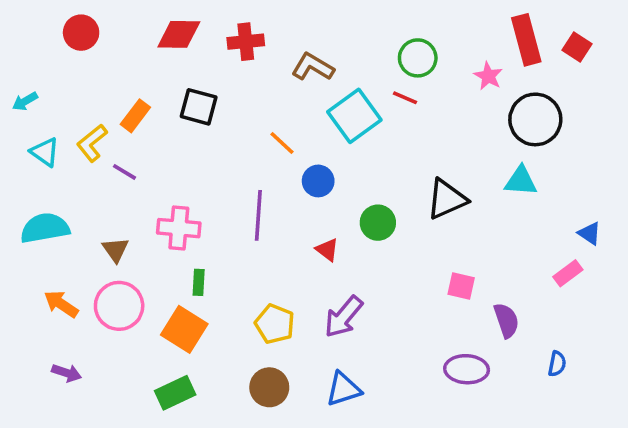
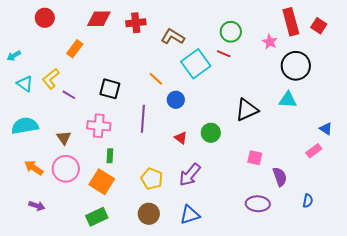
black square: (199, 107) -> (110, 89), moved
orange rectangle: (135, 116) -> (75, 49), moved
green circle: (378, 223) -> (211, 133), moved

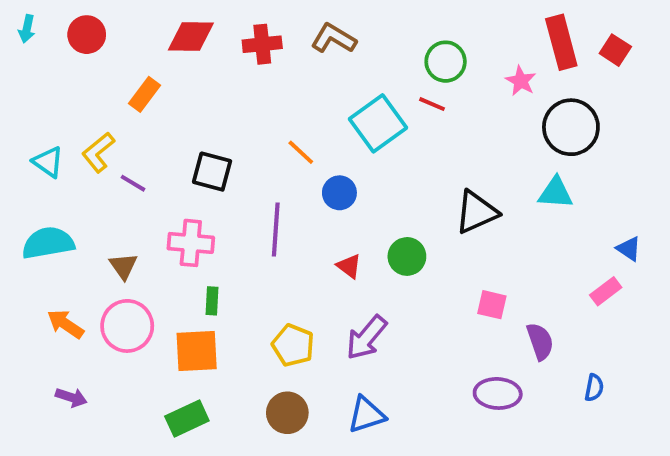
brown L-shape: (173, 37) -> (334, 38), moved
cyan arrow: (14, 56) -> (27, 29), moved, turned -48
orange square: (102, 182) -> (197, 351), turned -35

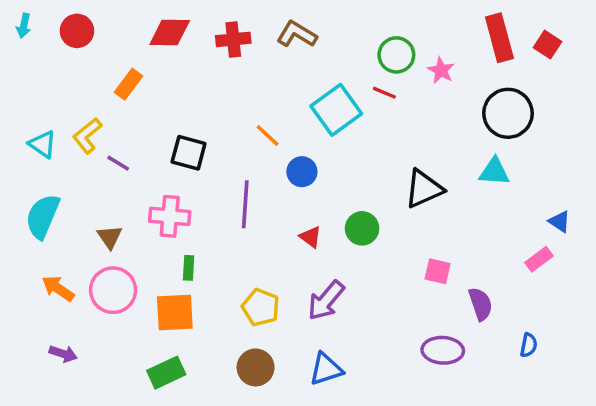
pink star: (521, 81) -> (441, 70), moved
cyan semicircle: (48, 243) -> (43, 216), turned -57

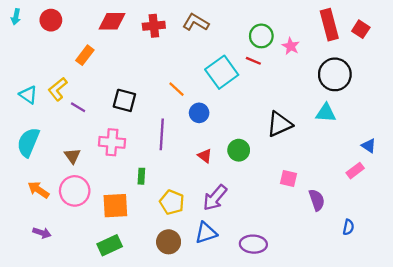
green rectangle: (189, 268) -> (141, 176), moved
purple ellipse: (443, 350) -> (253, 244), moved
blue triangle: (326, 369) -> (206, 233), moved

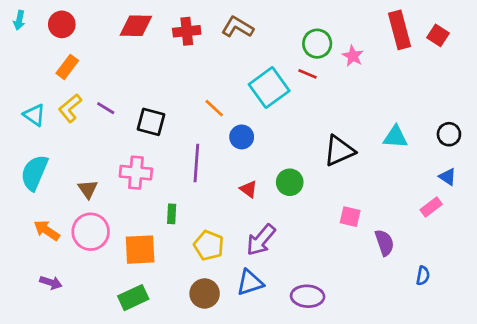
orange rectangle: (85, 55) -> (67, 67), moved
black circle: (335, 74) -> (449, 134), moved, size x0.6
purple line: (78, 107) -> (106, 108), moved

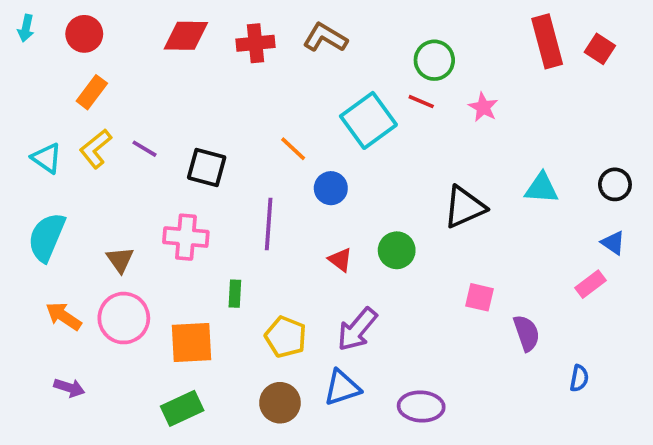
pink star: (353, 56) -> (483, 107), moved

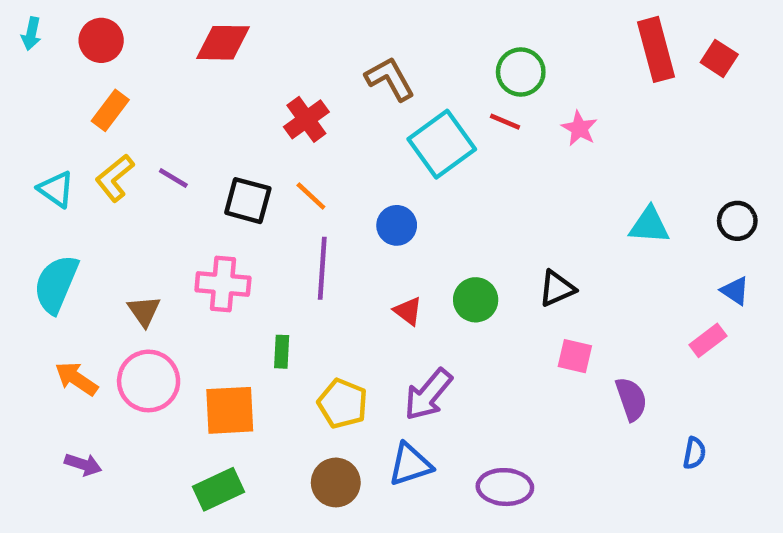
brown L-shape: (325, 38) -> (390, 79), moved, turned 30
red cross: (256, 43) -> (306, 119), moved, turned -30
orange line: (293, 149) -> (311, 196), moved
black triangle: (464, 207) -> (557, 289), moved, size x0.7

